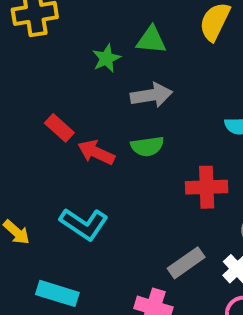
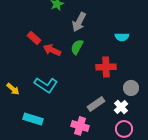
gray arrow: (151, 95) -> (79, 22), turned 126
green semicircle: (147, 146) -> (77, 47), turned 126

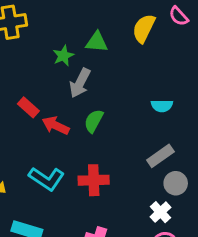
gray arrow: (79, 22) -> (80, 83), moved
red cross: (106, 67) -> (94, 180), moved
gray rectangle: (96, 104) -> (160, 156), moved

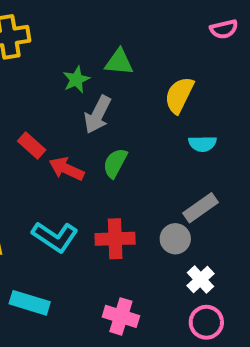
pink semicircle: (179, 16) -> (224, 29), turned -60
yellow semicircle: (144, 28) -> (179, 95), moved
gray circle: (176, 183) -> (175, 239), moved

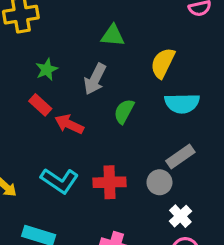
green star: (76, 80) -> (47, 69), moved
cyan semicircle: (202, 144) -> (182, 103), size x1.5
green semicircle: (115, 163) -> (124, 111), moved

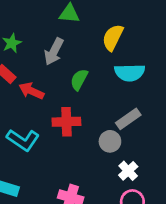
red cross: (110, 182) -> (66, 122), moved

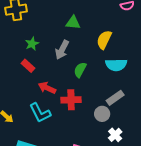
red arrow: (31, 91) -> (47, 88), moved
cyan L-shape: (23, 140) -> (40, 113), turned 30

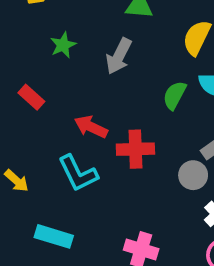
red rectangle: (28, 66) -> (31, 97), moved
green semicircle: (80, 70) -> (175, 95), moved

